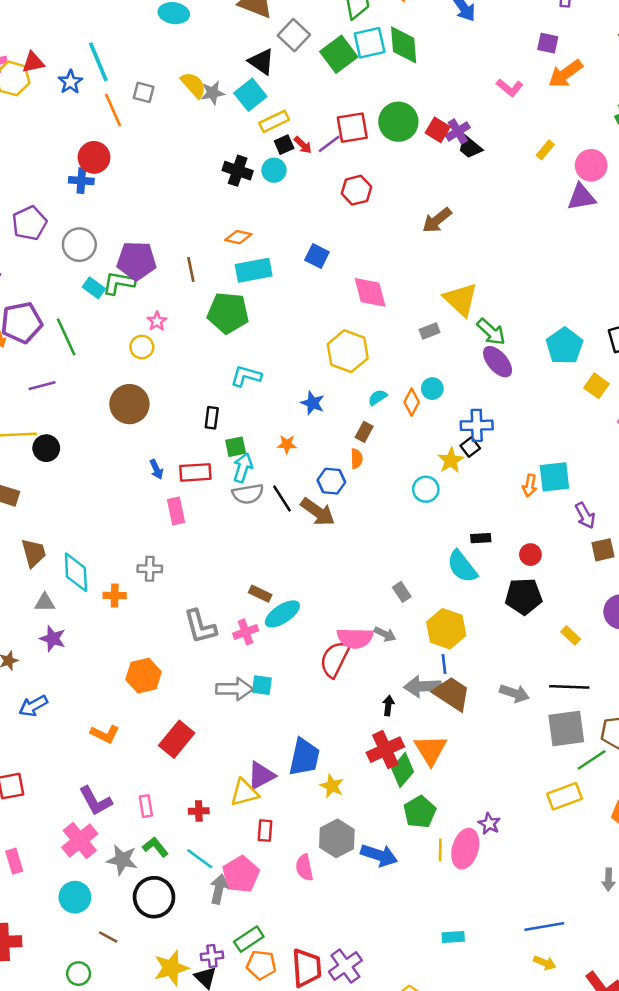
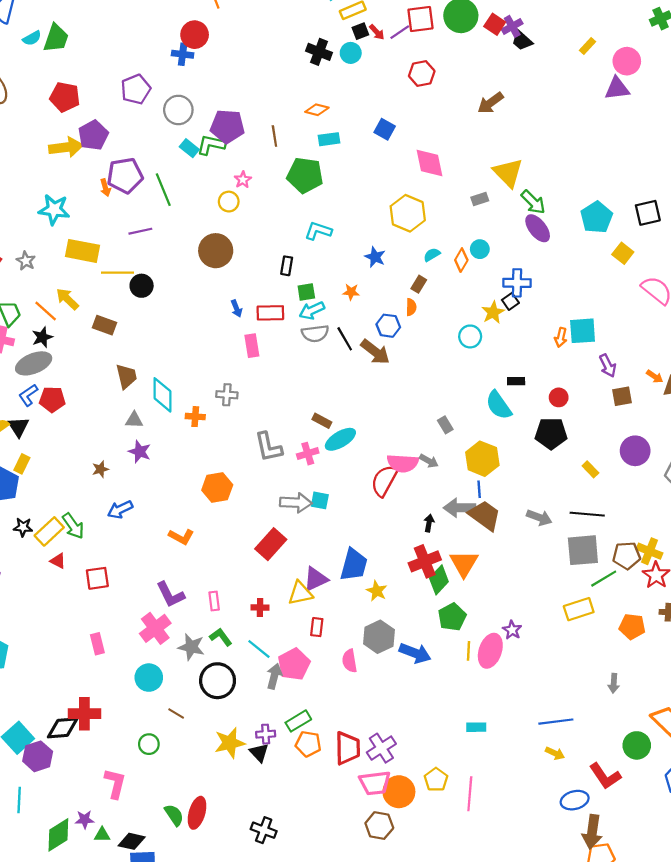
cyan rectangle: (254, 270) -> (329, 139), size x0.7
cyan arrow: (243, 468) -> (312, 311), turned -135
red rectangle: (177, 739) -> (271, 544), moved

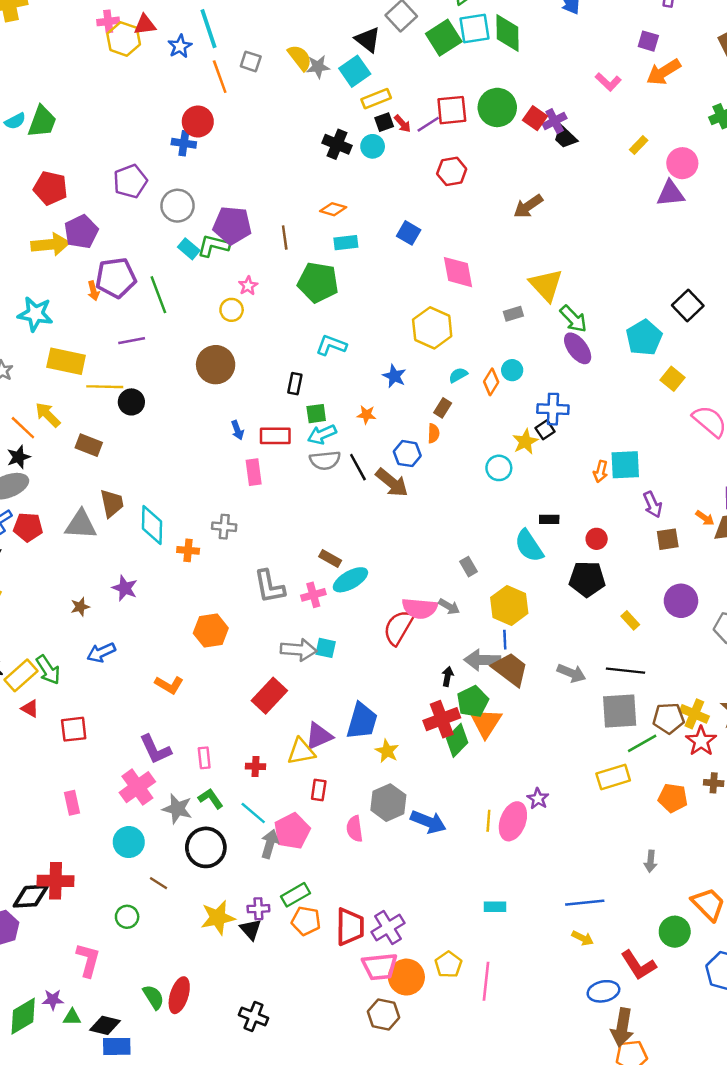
black square: (648, 213) -> (688, 305), moved, turned -32
gray triangle: (134, 420) -> (81, 525), moved, size x1.6
green pentagon: (452, 617) -> (473, 701), moved

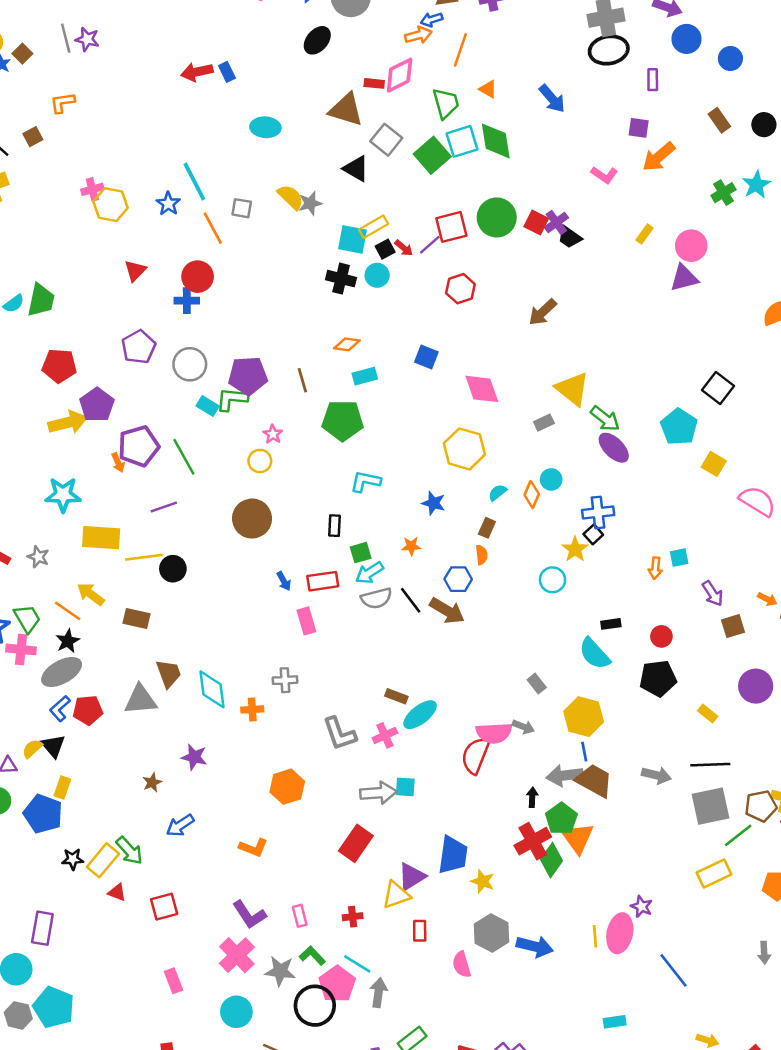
red triangle: (145, 25) -> (135, 271), moved, turned -30
cyan square: (355, 71) -> (352, 239), moved, turned -36
cyan square: (625, 465) -> (679, 558), size x0.6
pink pentagon: (292, 831) -> (337, 984), moved
blue line: (585, 903) -> (673, 970), moved, turned 66

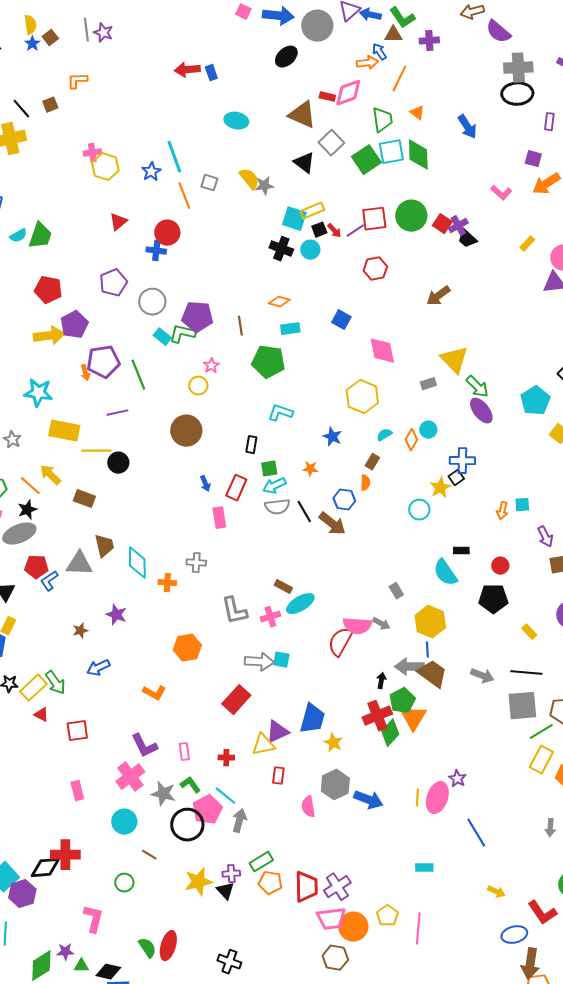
blue arrow: (431, 20) -> (379, 52), turned 66
red rectangle: (323, 581) -> (236, 488), turned -65
blue L-shape: (60, 709) -> (49, 581), moved
yellow rectangle: (714, 874) -> (541, 760), moved, turned -44

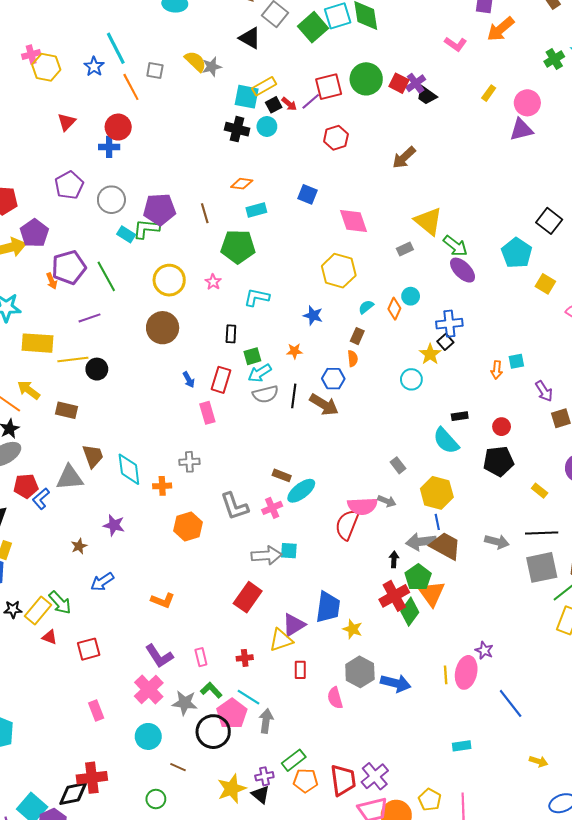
pink star: (211, 366) -> (213, 282), moved
yellow circle: (198, 386) -> (169, 280), size x1.6
black line: (304, 512) -> (294, 396), turned 45
orange hexagon: (187, 648) -> (188, 527), moved

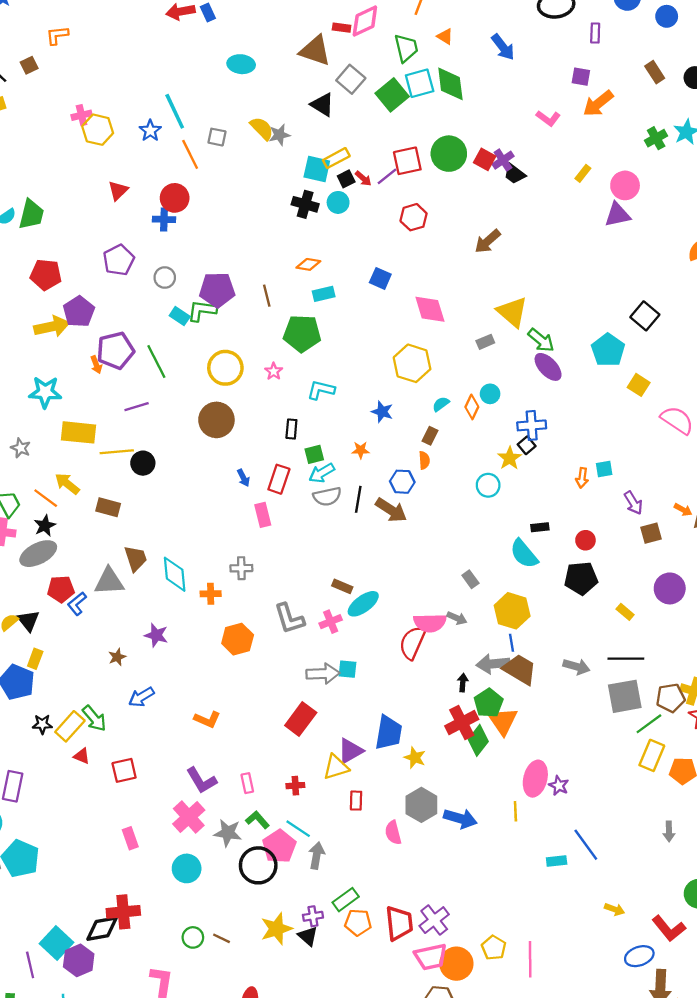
gray circle: (111, 200) -> (165, 278), size x0.7
pink ellipse: (466, 672) -> (535, 779), moved
cyan rectangle: (462, 746) -> (557, 861), moved
brown line: (178, 767) -> (221, 938), moved

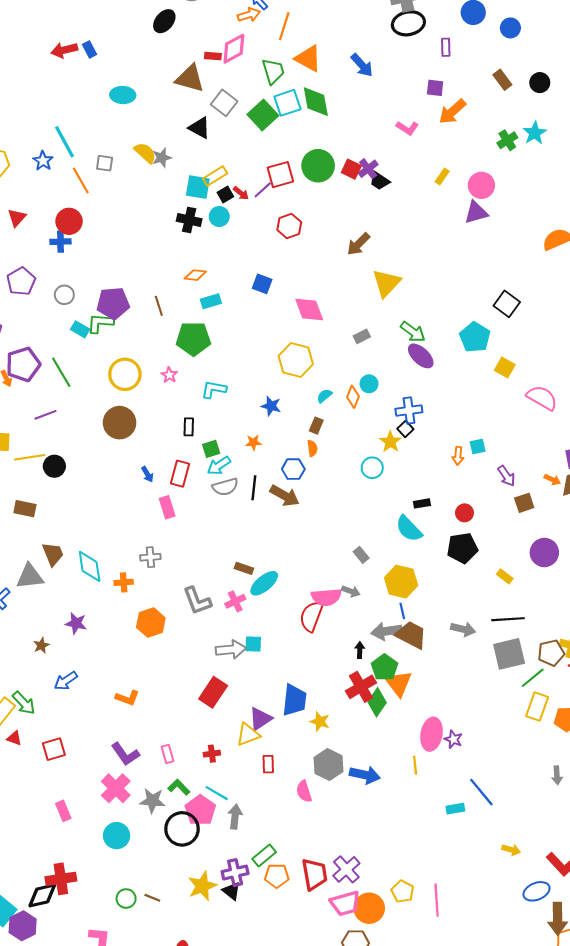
orange triangle: (445, 36) -> (308, 59), size x1.8
yellow triangle: (512, 312) -> (386, 283), moved, turned 36
purple cross: (313, 916) -> (235, 873), size x1.4

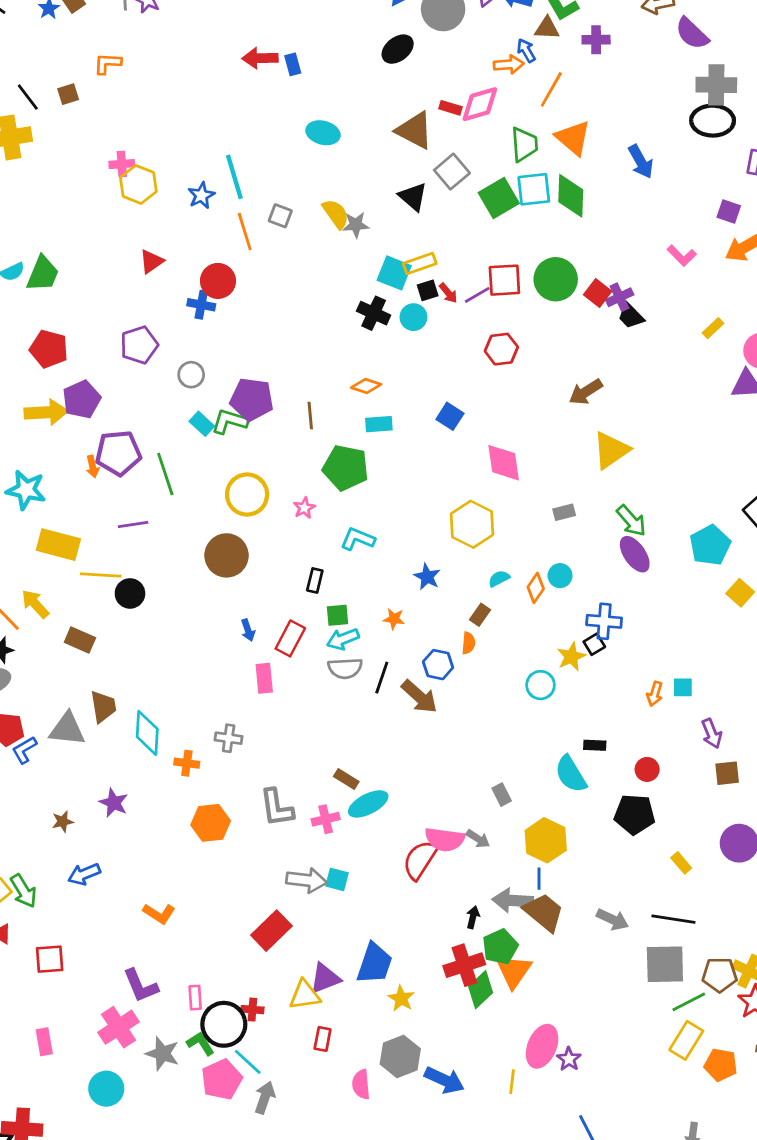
black circle: (182, 829) -> (224, 1024), moved

